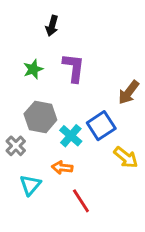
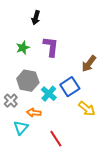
orange arrow: (62, 168) -> (34, 113), moved

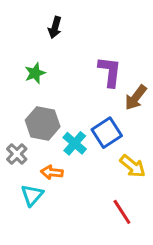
purple L-shape: (51, 47) -> (110, 72), moved
red line: (56, 139) -> (122, 212), moved

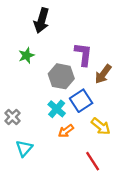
black arrow: (55, 27) -> (42, 21), size x1.5
gray hexagon: (43, 123) -> (61, 76), moved
orange arrow: (52, 172) -> (66, 131), moved, turned -42

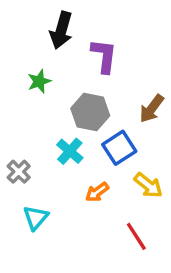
purple L-shape: (83, 54) -> (104, 56), moved
cyan cross: (57, 109) -> (70, 151), moved

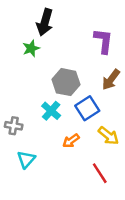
purple L-shape: (104, 56) -> (103, 41), moved
green star: (39, 81) -> (31, 48), moved
gray cross: (19, 172) -> (14, 126), turned -35

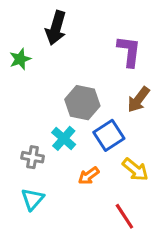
green star: (31, 48) -> (20, 59), moved
gray cross: (14, 126) -> (33, 157), moved

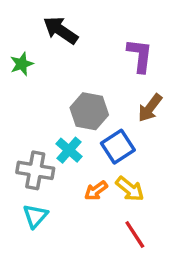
black arrow: (56, 28) -> (61, 30), turned 108
gray cross: (33, 157) -> (35, 170), size x1.5
yellow arrow: (135, 170) -> (130, 189), moved

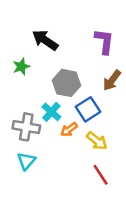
black arrow: (61, 30) -> (45, 40), moved
green star: (22, 64) -> (21, 67), moved
orange arrow: (96, 191) -> (69, 129), moved

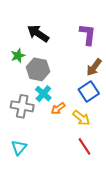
gray hexagon: (67, 83) -> (38, 69), moved
blue square: (88, 109) -> (89, 92), moved
cyan triangle: (26, 161) -> (19, 147), moved

